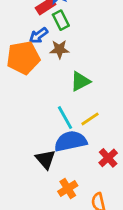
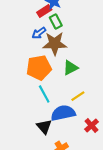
brown star: (59, 49) -> (55, 44), size x1.6
orange pentagon: (23, 58) -> (39, 68), moved
cyan line: (65, 118) -> (44, 94), moved

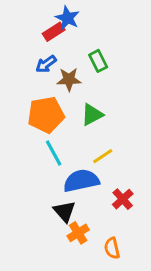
green rectangle: (56, 21) -> (98, 61), moved
brown star: (55, 44) -> (69, 79), size x0.7
black triangle: (44, 127) -> (64, 211), moved

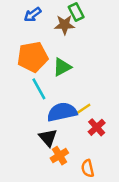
brown star: (69, 79) -> (65, 25), moved
green triangle: (92, 115) -> (62, 67), moved
yellow line: (103, 156) -> (83, 109), moved

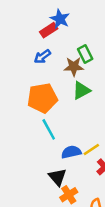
green triangle: (62, 67) -> (81, 90), moved
blue semicircle: (62, 112) -> (71, 152), size x0.7

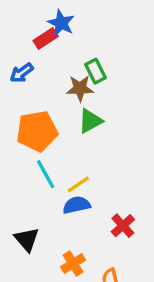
blue arrow: (42, 57) -> (22, 73), moved
yellow line: (91, 150) -> (78, 184), moved
black triangle: (57, 177) -> (27, 239), moved

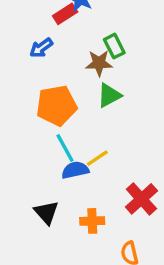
blue semicircle: (77, 205) -> (75, 170), moved
red cross: (123, 226) -> (141, 199), size x1.4
orange cross: (73, 263) -> (92, 221), moved, turned 30

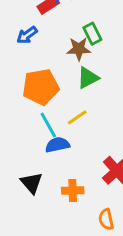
yellow line: (97, 158) -> (77, 117), moved

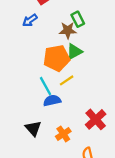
orange pentagon: (41, 87) -> (57, 58), moved
orange cross: (73, 190) -> (63, 134), turned -32

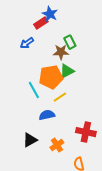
cyan line: (45, 86) -> (34, 90), moved
red cross: (96, 119) -> (86, 132), turned -36
black triangle: (33, 128) -> (30, 140), turned 42

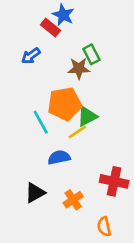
red rectangle: (41, 23) -> (51, 28), turned 72
green triangle: (67, 71) -> (87, 116), moved

